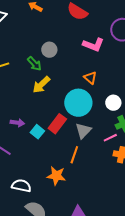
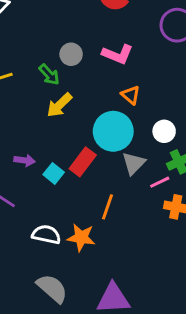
pink L-shape: (93, 45) -> (118, 54), moved
gray triangle: (83, 131) -> (134, 163), moved
white semicircle: (21, 186) -> (46, 235), moved

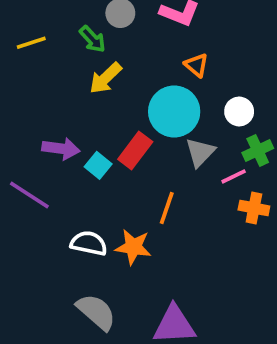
purple arrow: (25, 160) -> (61, 149), size x1.4

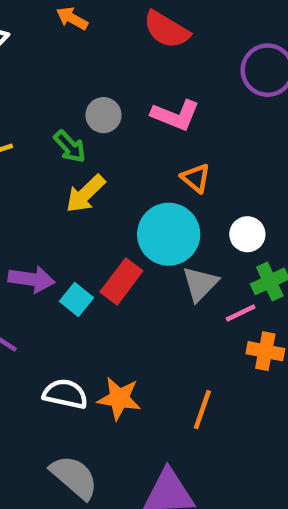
orange line: (167, 208) -> (202, 410), moved

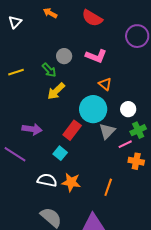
cyan square: (76, 299) -> (60, 153), moved

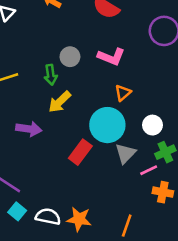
green arrow: (49, 70) -> (51, 75), turned 35
orange triangle: (105, 84) -> (123, 93), turned 40
purple arrow: (32, 129) -> (29, 129), moved
cyan square: (60, 153) -> (17, 211), moved

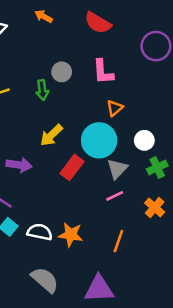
pink L-shape: (111, 57) -> (103, 72), turned 64
yellow arrow: (60, 102) -> (51, 135), moved
purple arrow: (29, 129) -> (19, 165), moved
pink line: (149, 170) -> (115, 196), moved
orange cross: (163, 192) -> (155, 208), turned 30

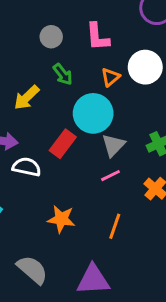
green arrow: (42, 90) -> (63, 74), moved, turned -30
yellow arrow: (51, 135) -> (27, 97), moved
white circle: (144, 140) -> (145, 67), moved, size x1.5
white semicircle: (40, 232) -> (27, 167), moved

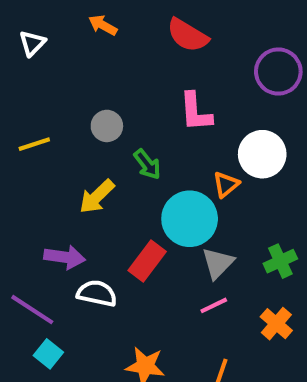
gray circle: (51, 37) -> (107, 126), moved
orange triangle: (111, 77) -> (226, 184), moved

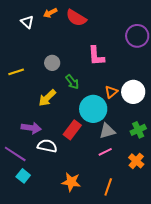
orange arrow: (103, 25) -> (50, 13), turned -56
red semicircle: (188, 35) -> (76, 18), moved
white triangle: (32, 43) -> (27, 22), moved, turned -32
white circle: (262, 154) -> (133, 92), moved
gray triangle: (218, 263) -> (107, 131), turned 30

